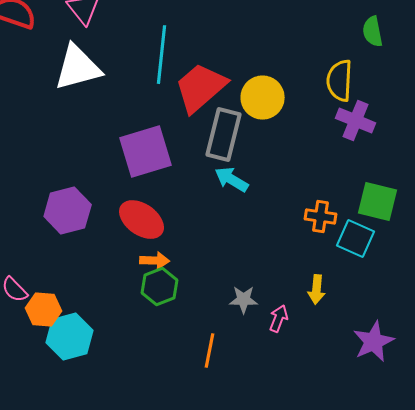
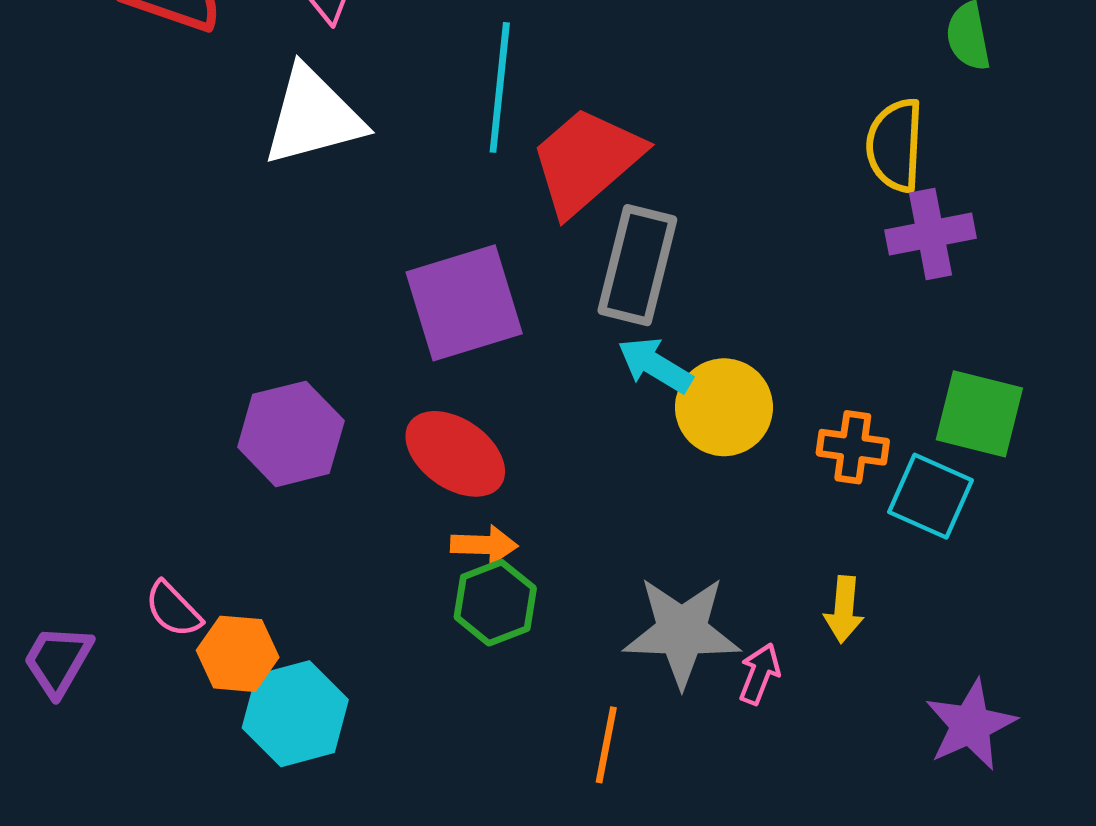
yellow circle: (263, 98) -> (724, 407), moved
purple cross: (356, 121) -> (931, 234), turned -33
gray star: (244, 300) -> (682, 632), size x1.8

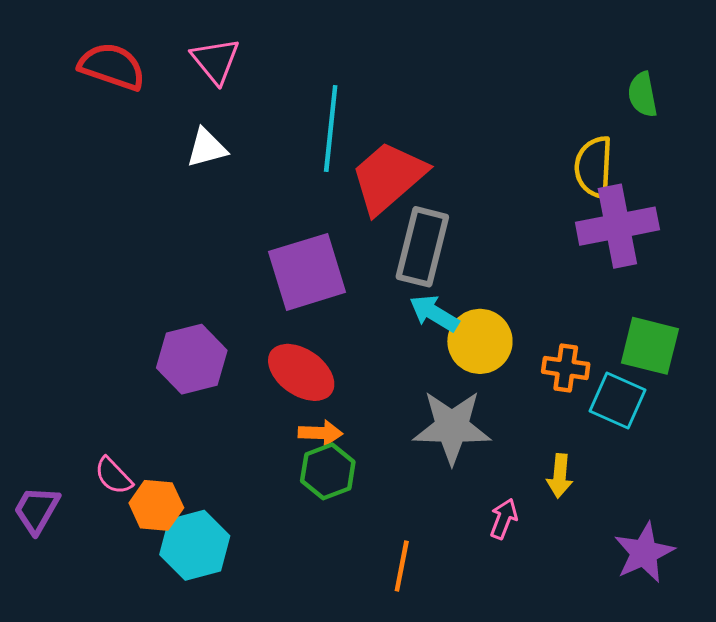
white triangle: (313, 116) -> (207, 148), size x0.6
purple cross: (931, 234) -> (617, 226), size x1.4
gray star: (682, 632) -> (452, 427), moved

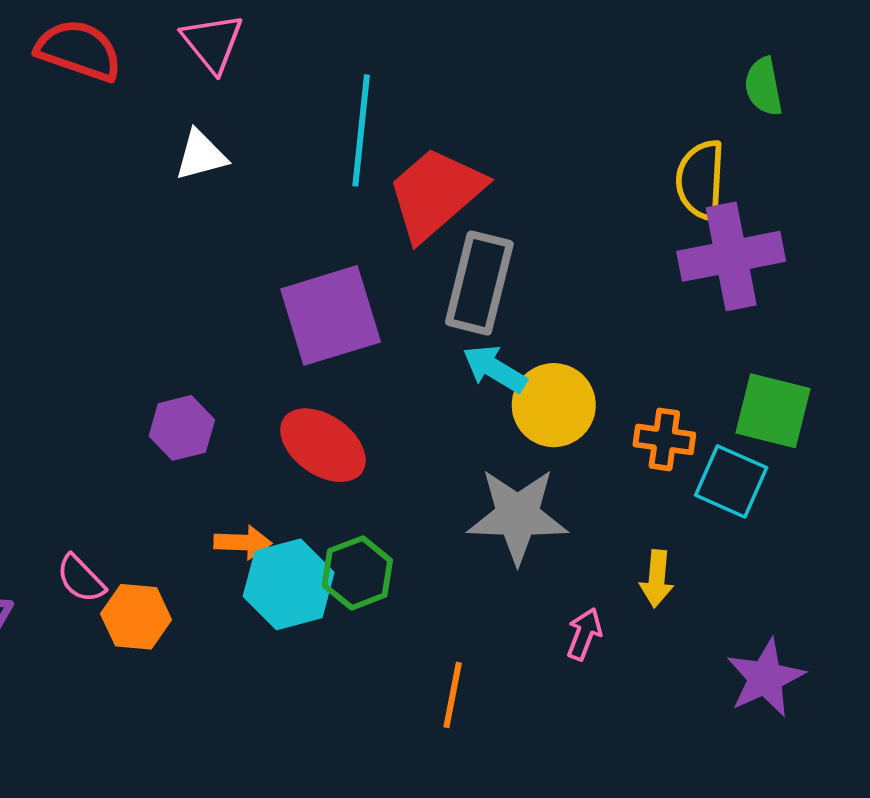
purple hexagon: (192, 359) -> (182, 428), size x0.7
orange arrow: (320, 433) -> (243, 542), moved
cyan hexagon: (195, 545) -> (289, 584), moved

